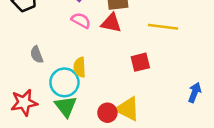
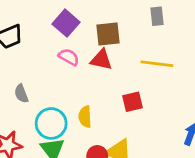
yellow semicircle: (80, 67) -> (85, 117), moved

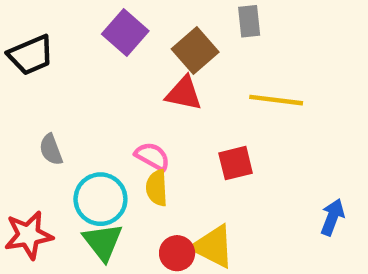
gray rectangle: (157, 16) -> (249, 21), moved
brown square: (108, 34) -> (195, 51), turned -35
pink semicircle: (69, 57) -> (152, 156), moved

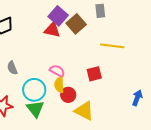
purple square: (125, 32) -> (58, 16), moved
red triangle: (184, 93) -> (52, 30), moved
red circle: (177, 253) -> (68, 95), moved

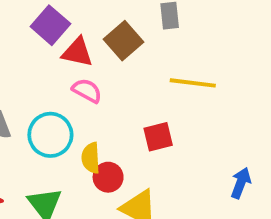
purple square: (58, 16) -> (50, 25), moved
pink semicircle: (57, 71) -> (87, 91), moved
cyan circle: (34, 90) -> (50, 135), moved

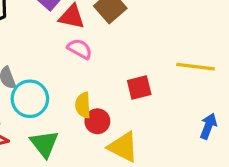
yellow line: (193, 83) -> (195, 67), moved
cyan circle: (50, 135) -> (30, 99), moved

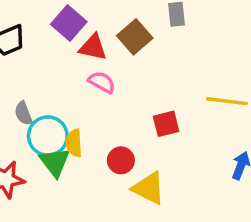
yellow semicircle: (83, 105) -> (74, 143), moved
green triangle: (44, 144) -> (55, 162), moved

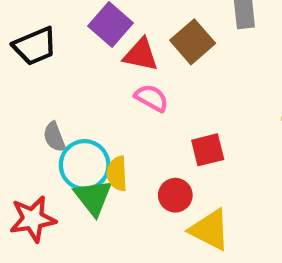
red square: (166, 124) -> (208, 150), moved

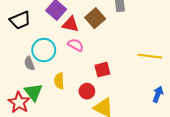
cyan circle: (85, 165) -> (44, 50), moved
green triangle: (93, 197) -> (33, 92), moved
red star: (33, 219) -> (19, 102), turned -30

